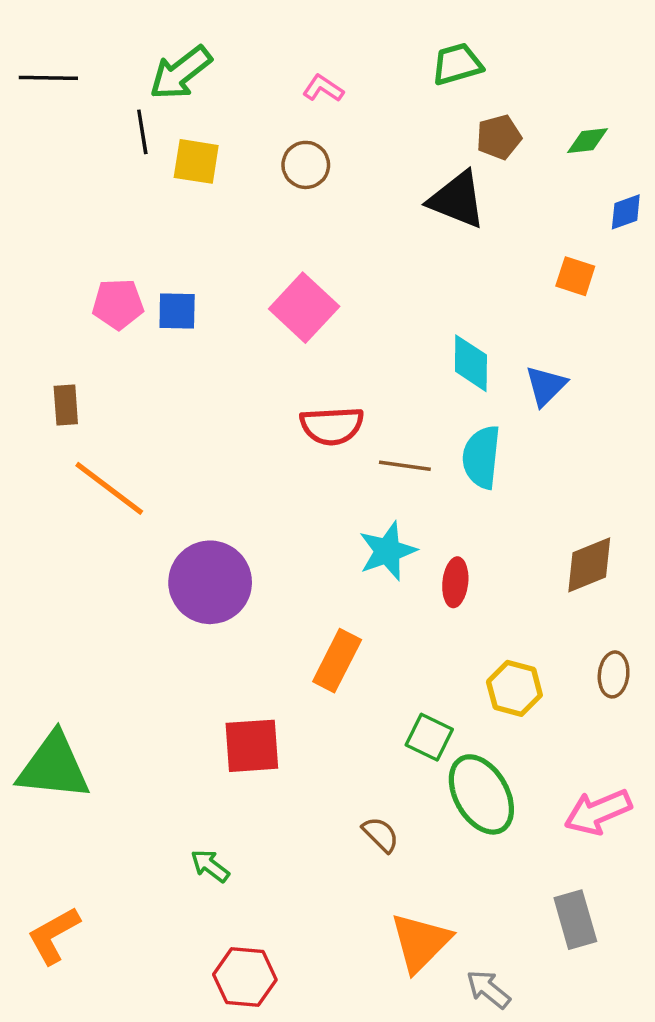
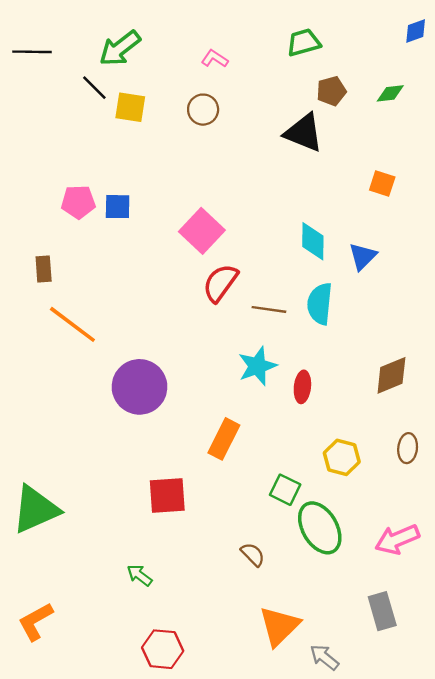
black line: (142, 132) -> (94, 88), turned -36
blue diamond: (626, 212) -> (416, 31), moved
pink square: (304, 308) -> (202, 231), moved
red semicircle: (332, 426) -> (220, 283), turned 129
green triangle: (54, 767) -> (35, 509), turned -30

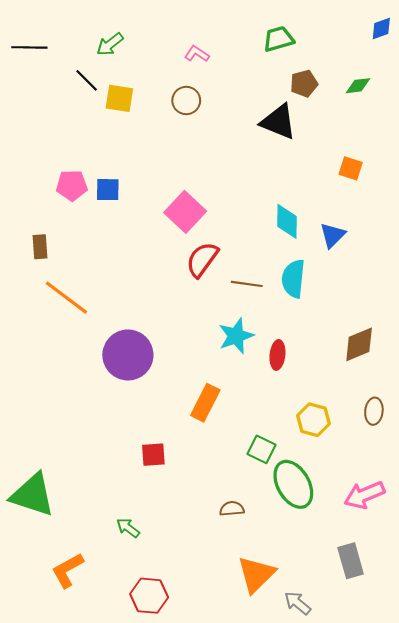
green arrow: (120, 48) -> (110, 44), size x0.7
red square: (167, 496) -> (153, 455), size x0.7
green triangle: (35, 509) -> (33, 495), moved, turned 42
brown semicircle: (253, 554) -> (232, 509), turned -50
orange L-shape: (35, 621) -> (67, 570), moved

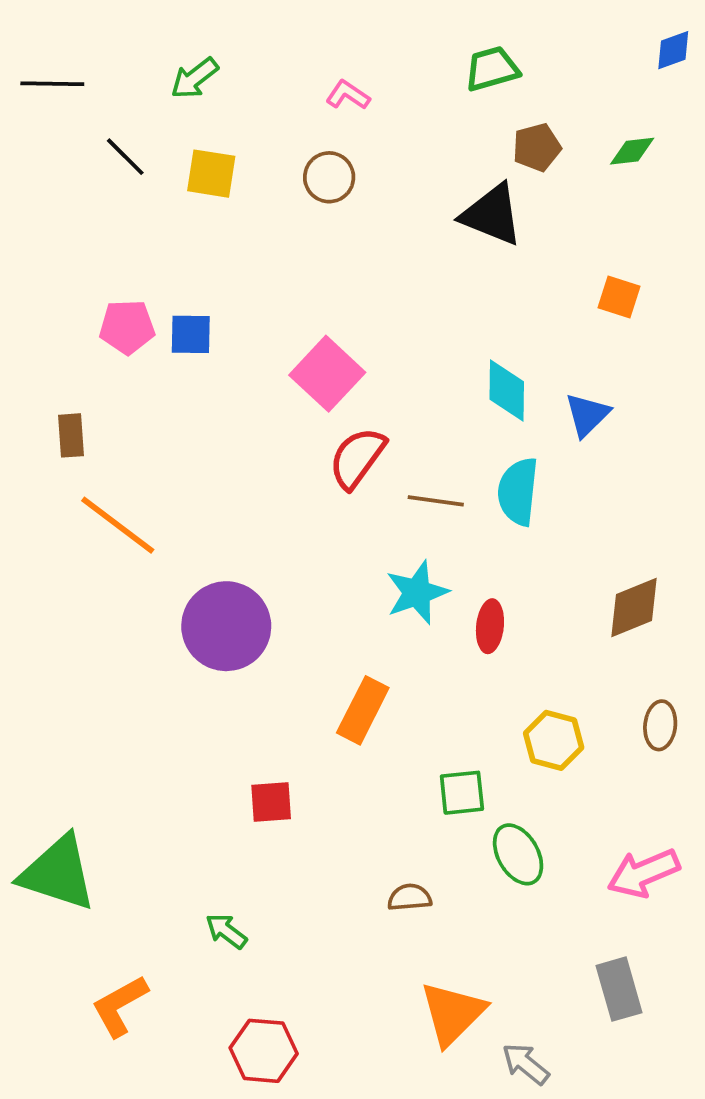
black line: (87, 80) -> (125, 157), moved
green square: (262, 449) -> (462, 793), turned -32
green ellipse: (293, 484) -> (518, 854), size x0.7

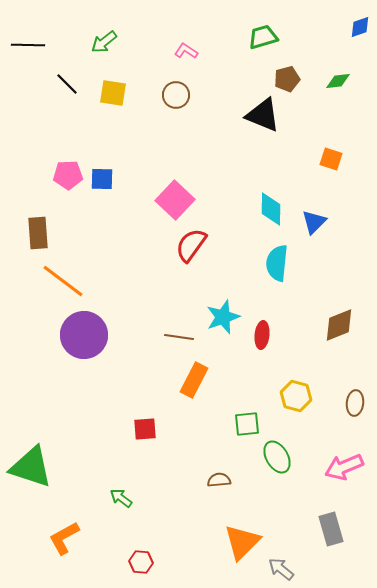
brown rectangle: (71, 435) -> (38, 233), size x1.4
brown line: (436, 501) -> (179, 337), moved
purple circle: (226, 626) -> (84, 335), moved
brown ellipse: (660, 725) -> (355, 403), moved
red hexagon: (264, 1051) -> (141, 562), size x0.7

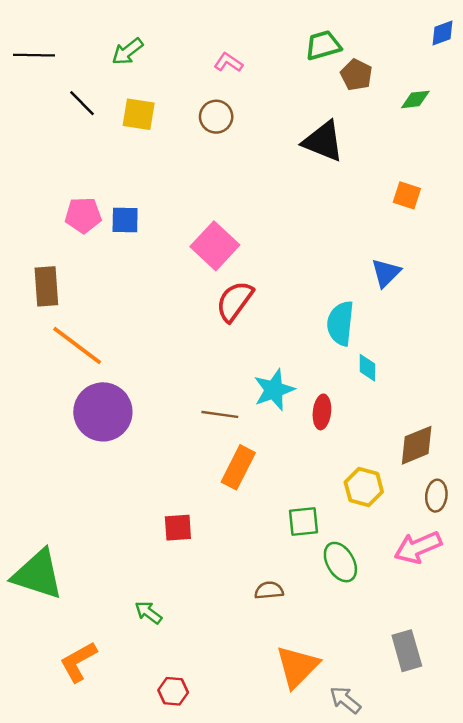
brown pentagon: (287, 79) -> (356, 75), moved, turned -30
cyan diamond: (271, 209) -> (367, 368), moved, size x0.7
brown diamond: (339, 325) -> (417, 445), moved
pink arrow: (344, 467) -> (418, 547), moved

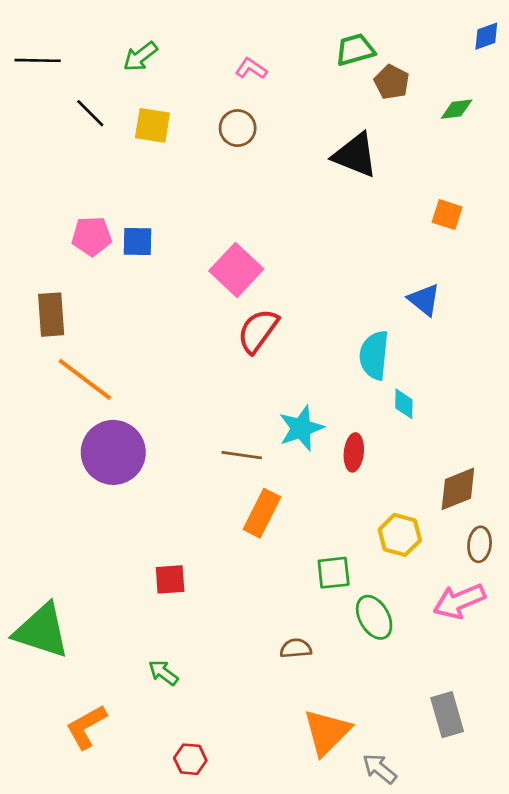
blue triangle: (386, 273) -> (424, 300), turned -36
red square: (178, 528) -> (170, 579), moved

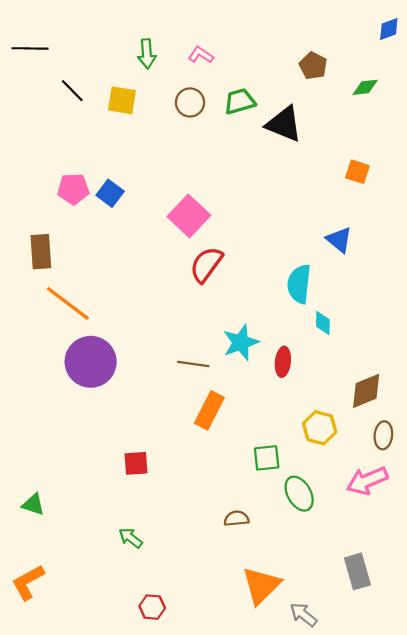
green trapezoid: (355, 50) -> (240, 101), moved
green arrow: (140, 56) -> (147, 54), moved, turned -56
blue square: (138, 242) -> (110, 193), turned 36
green triangle: (42, 631) -> (33, 504), size x0.5
orange L-shape: (86, 727) -> (28, 582), moved

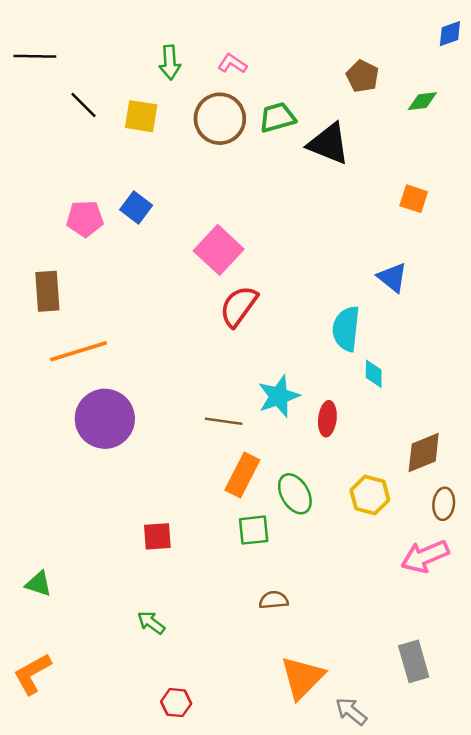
brown circle: (190, 102) -> (220, 119), size x1.5
blue square: (110, 193) -> (136, 207), moved
orange line: (68, 303) -> (79, 351), turned -54
green square: (267, 458) -> (254, 530), moved
green ellipse: (299, 494) -> (295, 494), moved

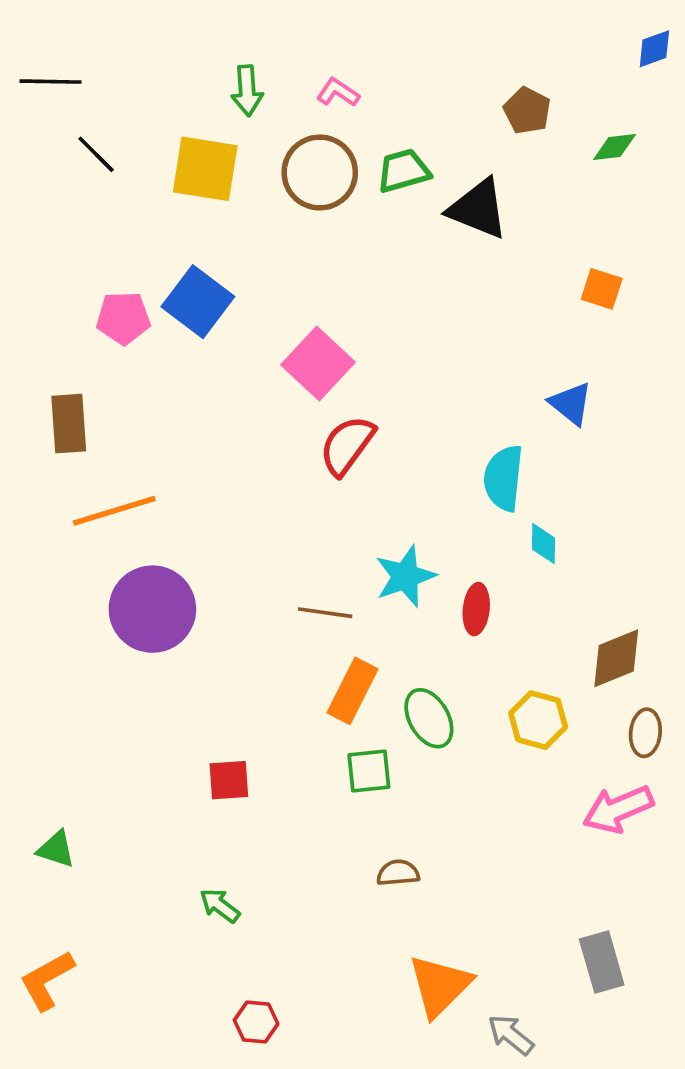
black line: (84, 105) -> (96, 154), moved
yellow square: (141, 116) -> (205, 169), size x1.4
blue square: (136, 207) -> (198, 302), size x1.5

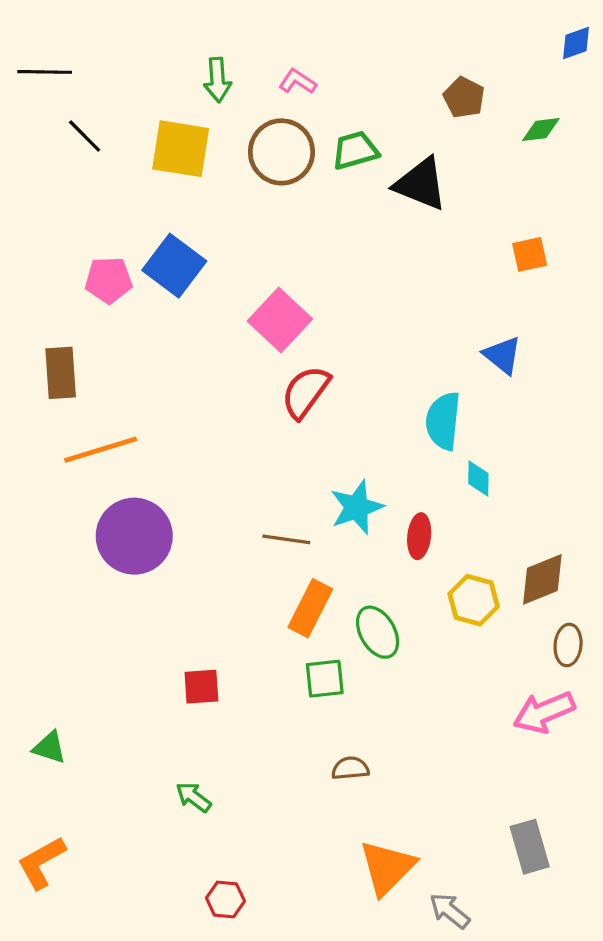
orange square: (602, 289) -> (530, 254), turned -30
yellow hexagon: (538, 720) -> (474, 600), moved

